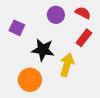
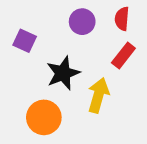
red semicircle: (83, 13) -> (122, 19), turned -112
black star: (43, 50) -> (63, 73), turned -30

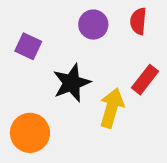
red rectangle: (123, 56) -> (145, 80), moved
orange circle: (44, 117) -> (30, 133), moved

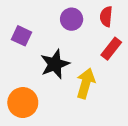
red rectangle: (145, 80) -> (111, 49), moved

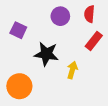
black star: (55, 64) -> (46, 54), turned 30
yellow arrow: (86, 83) -> (72, 70), size x0.7

